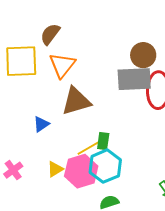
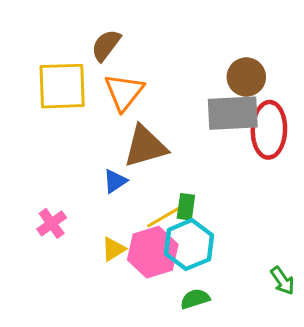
blue triangle: (41, 124) -> (115, 181), moved
pink cross: (13, 170) -> (52, 223), moved

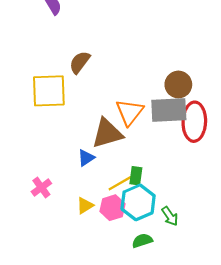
orange triangle: (124, 92) -> (130, 112), moved
pink hexagon: (153, 252) -> (113, 208), size x0.7
green arrow: (283, 281) -> (170, 216), moved

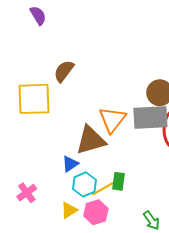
cyan hexagon: (138, 202) -> (84, 184), moved, size x0.7

